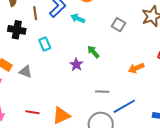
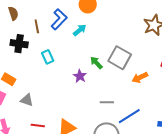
cyan arrow: (78, 18) -> (80, 30), turned 120
gray square: (118, 25) -> (120, 58), moved, size x1.6
gray triangle: (26, 72) -> (27, 100), moved

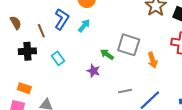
orange arrow: (140, 78) -> (152, 60), turned -70

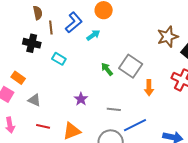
brown semicircle: (16, 23) -> (38, 13), moved
cyan rectangle: (58, 58) -> (59, 59), turned -40
purple star: (93, 71) -> (81, 99), moved

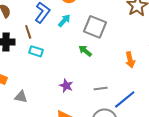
brown line: (51, 28) -> (28, 32), moved
gray square: (131, 66) -> (95, 27), moved

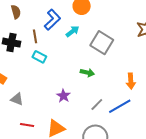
green arrow: (85, 51) -> (87, 73), moved, turned 144
gray line: (101, 89) -> (97, 104), turned -48
blue line: (125, 99) -> (120, 106), moved

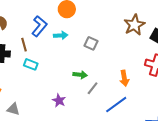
cyan arrow: (73, 31) -> (61, 35), turned 40
gray square: (102, 43) -> (91, 43), size x0.6
gray line: (97, 104) -> (93, 88), moved

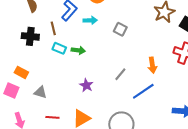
green arrow: (80, 75) -> (78, 50), moved

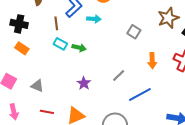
gray square: (120, 29) -> (134, 32), moved
black cross: (30, 36) -> (19, 24), moved
orange arrow: (152, 65) -> (152, 61), moved
orange rectangle: (21, 72) -> (22, 48), moved

